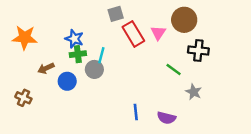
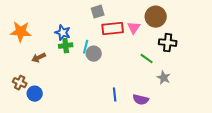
red rectangle: (133, 34) -> (113, 29), turned -65
gray circle: (94, 69) -> (94, 54), moved
blue circle: (67, 81) -> (35, 94), moved

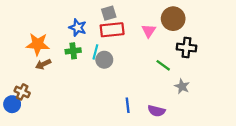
red rectangle: (113, 29) -> (112, 30), moved
orange star: (21, 32) -> (38, 44), moved
blue star: (63, 33) -> (78, 28), moved
blue circle: (35, 94) -> (12, 104), moved

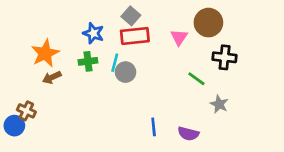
gray square: (109, 13) -> (131, 16), turned -32
orange star: (38, 44) -> (45, 53), turned -30

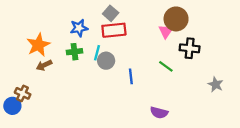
blue star: (93, 33) -> (79, 28), turned -30
pink triangle: (179, 37) -> (166, 31), moved
gray star: (219, 104) -> (216, 84), moved
blue line: (154, 127) -> (131, 76), moved

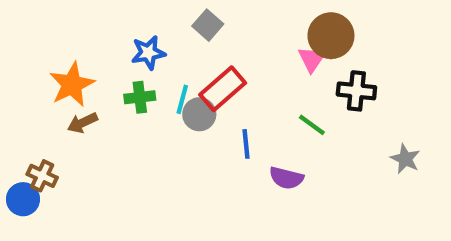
red rectangle: (114, 30) -> (223, 89), moved, turned -35
purple semicircle: (159, 113) -> (286, 178), moved

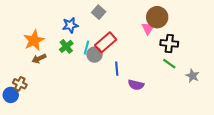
green cross: (140, 97) -> (66, 46), turned -32
green line: (312, 125) -> (169, 64), moved

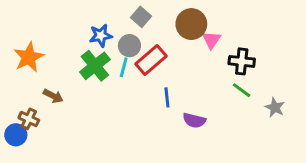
brown circle: (157, 17) -> (191, 24), moved
orange star: (34, 40) -> (29, 57), moved
green cross: (66, 46) -> (95, 66), size x1.5
gray circle: (95, 55) -> (129, 46), moved
brown arrow: (39, 59) -> (53, 96), moved, turned -128

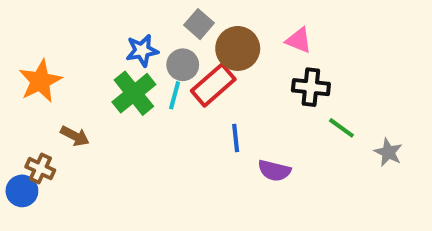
brown circle: (191, 24) -> (238, 48), moved
pink triangle: (211, 40) -> (299, 40), moved, turned -42
black cross: (242, 61) -> (311, 87), moved

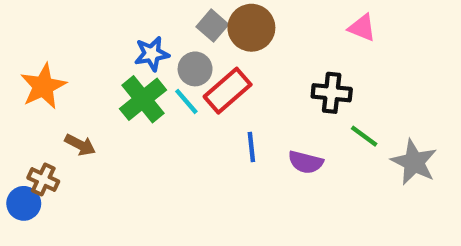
pink triangle: (299, 40) -> (362, 28), moved
brown circle: (238, 48) -> (251, 28), moved
cyan line: (175, 95) -> (186, 101), turned -56
gray star: (388, 152) -> (414, 162), size x1.5
purple semicircle: (274, 171) -> (306, 162), moved

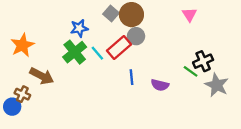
pink triangle: (362, 28) -> (189, 15), turned 35
gray circle: (195, 69) -> (136, 36), moved
black cross: (332, 93) -> (203, 61), moved, turned -30
brown arrow: (80, 145) -> (42, 76), size x1.5

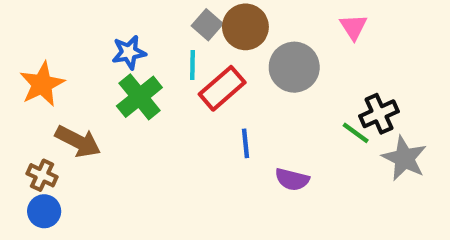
blue star: (79, 28) -> (129, 52), moved
gray circle: (136, 36) -> (294, 67), moved, size x1.5
cyan line: (97, 53) -> (192, 65), moved, turned 42
purple semicircle: (160, 85) -> (292, 179), moved
blue circle: (12, 107) -> (44, 211), moved

